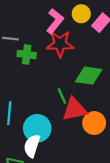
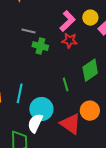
red star: (60, 44) -> (70, 41), size x0.7
green diamond: (89, 76) -> (90, 70), turned -50
red triangle: (74, 109) -> (71, 124), moved, turned 40

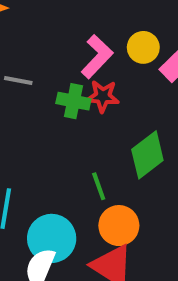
green cross: (40, 46) -> (73, 101), moved
orange circle: (90, 111) -> (119, 226), moved

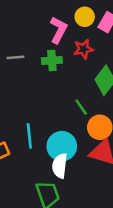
red star: (103, 96) -> (83, 49), moved

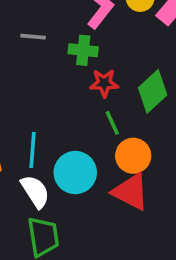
red star: (83, 49) -> (104, 83), moved
white semicircle: (60, 166) -> (35, 191), moved, turned 130

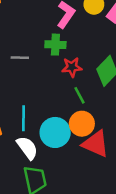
gray line: (33, 37) -> (20, 58), moved
orange circle: (133, 156) -> (82, 124), moved

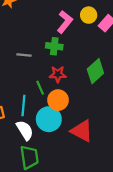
red star: (72, 67) -> (58, 74), moved
green line: (79, 95) -> (40, 88), moved
orange circle: (82, 124) -> (58, 100), moved

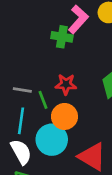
green cross: (54, 46) -> (62, 37), moved
gray line: (24, 55) -> (22, 90), moved

